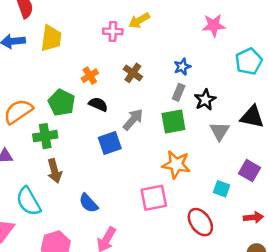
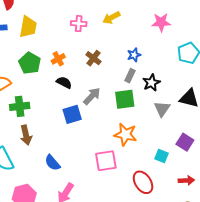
yellow arrow: (139, 20) -> (111, 18), moved
green pentagon: (62, 103) -> (30, 63), moved

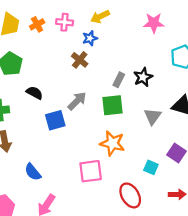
blue star: (134, 55) -> (90, 38), moved
orange cross: (58, 59) -> (37, 24), moved
black semicircle: (64, 82) -> (34, 93), moved
black star: (151, 83) -> (143, 77), moved

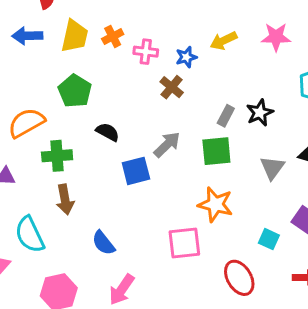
yellow arrow: (100, 17) -> (224, 41), moved
pink cross: (65, 22) -> (146, 52), moved

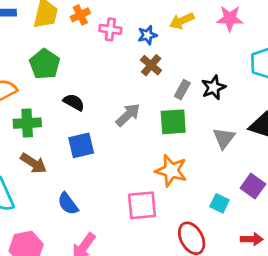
brown cross: (172, 87) -> (151, 65), moved
blue square: (136, 171) -> (81, 145), moved
brown arrow: (65, 200) -> (34, 163), turned -48

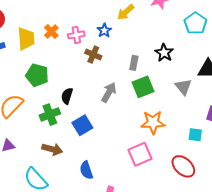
brown cross: (151, 65) -> (93, 55), moved
gray rectangle: (182, 90) -> (134, 63), moved
black semicircle: (74, 102) -> (67, 96), turned -84
green cross: (27, 123) -> (50, 115), moved
blue semicircle: (68, 204) -> (86, 170), turned 36

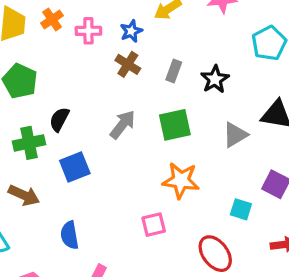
brown cross: (93, 55) -> (128, 64), moved
gray rectangle: (134, 63) -> (174, 71), moved
gray triangle: (183, 87) -> (235, 135), turned 30
pink square: (140, 154) -> (154, 225), size x0.7

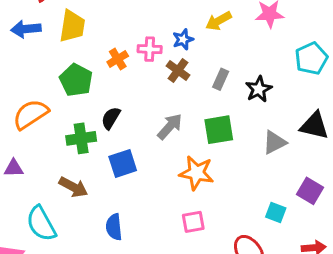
orange cross: (52, 19) -> (118, 59), moved
pink cross: (88, 31) -> (150, 49), moved
orange star: (181, 180) -> (197, 173), moved

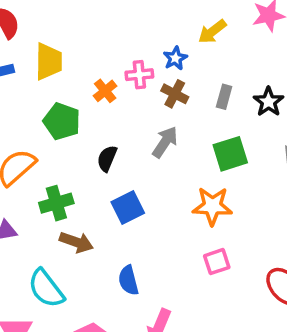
gray arrow: (170, 126) -> (165, 142), moved
green cross: (81, 138) -> (56, 203), moved

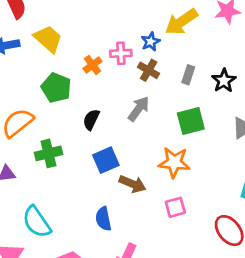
yellow arrow: (212, 32) -> (181, 22), size x1.4
yellow trapezoid: (49, 61) -> (48, 39), turned -52
brown arrow: (76, 242) -> (132, 184), moved

